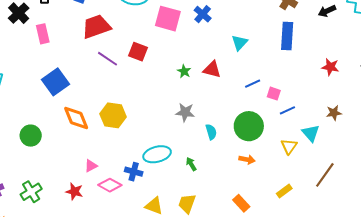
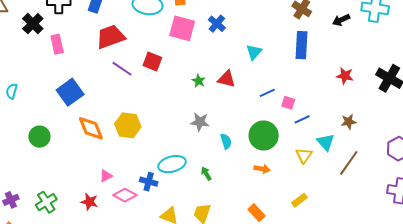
green circle: (31, 136) -> (39, 137), moved
brown line: (325, 175) -> (349, 163), moved

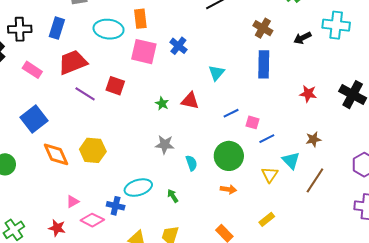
pink rectangle: (57, 44) -> (32, 70), moved, turned -42

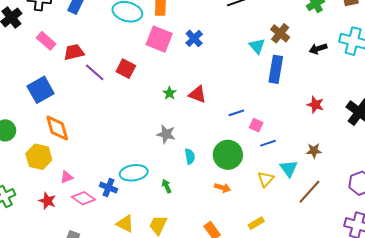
red trapezoid: (73, 62) -> (74, 52), moved, size x0.7
cyan triangle: (216, 73) -> (257, 46), moved, turned -30
yellow hexagon: (93, 150) -> (39, 157), moved

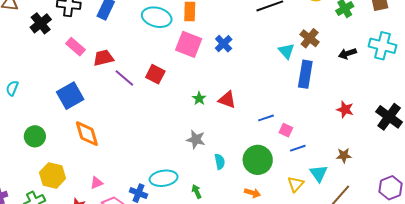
yellow hexagon: (39, 157) -> (53, 175), moved

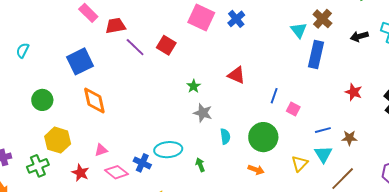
green star: (199, 98) -> (194, 86), moved
blue line: (266, 118) -> (274, 96), turned -56
blue line: (298, 148) -> (323, 130), moved

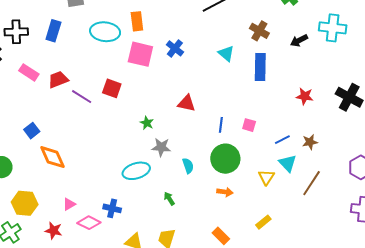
cyan triangle: (299, 30) -> (226, 54), moved
blue square: (80, 61) -> (32, 131), moved, size x0.6
blue line: (274, 96) -> (221, 125), moved
cyan ellipse: (168, 150) -> (136, 171), moved

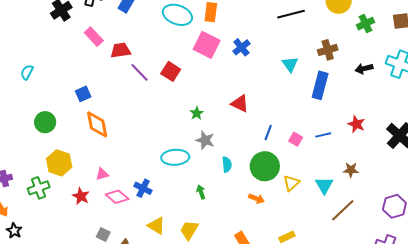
brown cross: (259, 31) -> (328, 50), turned 30
blue line: (282, 140) -> (323, 135), moved
yellow triangle: (266, 177) -> (291, 183), moved

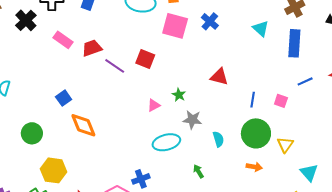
blue line: (323, 135) -> (305, 81), moved
pink triangle: (102, 174) -> (154, 105), moved
cyan triangle: (324, 185) -> (309, 172), moved
blue cross: (143, 188) -> (141, 179), turned -36

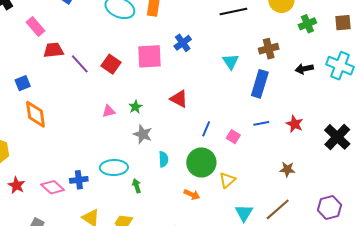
pink square: (175, 26) -> (149, 56), moved, turned -32
red trapezoid: (92, 48) -> (53, 50), moved
cyan ellipse: (166, 142) -> (114, 168), moved

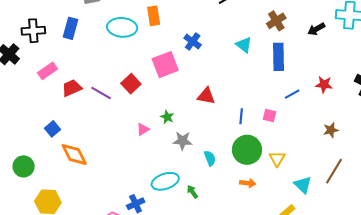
pink rectangle: (36, 26) -> (47, 71), turned -66
red square: (111, 64) -> (131, 84), turned 30

